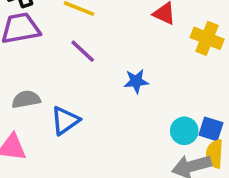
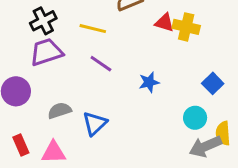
yellow cross: (207, 38) -> (186, 27), moved
blue square: (211, 129) -> (213, 83), moved, turned 36

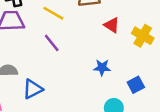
yellow cross: (186, 27) -> (143, 36), moved
blue star: (149, 82) -> (102, 68), moved

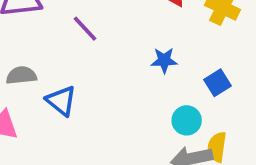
blue triangle: (33, 89) -> (61, 101), turned -50

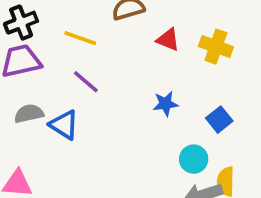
gray semicircle: (21, 75) -> (29, 114), moved
blue triangle: (61, 101) -> (64, 125), moved

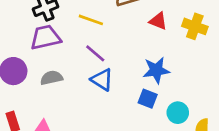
blue star: (166, 104) -> (156, 70), size x1.4
blue square: (219, 120) -> (148, 99), moved, turned -30
blue triangle: (64, 125) -> (102, 80), moved

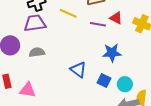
purple line: (95, 53) -> (98, 24), moved, turned -35
blue triangle: (102, 80) -> (78, 70), moved
blue square: (148, 99) -> (104, 81), moved

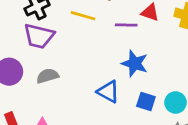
purple trapezoid: (35, 23) -> (39, 36), turned -150
blue star: (112, 53) -> (135, 63), moved, turned 30

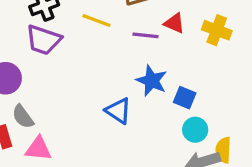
gray semicircle: (47, 76) -> (23, 117), moved, turned -115
blue square: (146, 102) -> (185, 98), moved

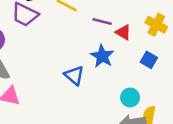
red triangle: (174, 23) -> (123, 32), moved
blue square: (185, 98) -> (149, 60), moved

